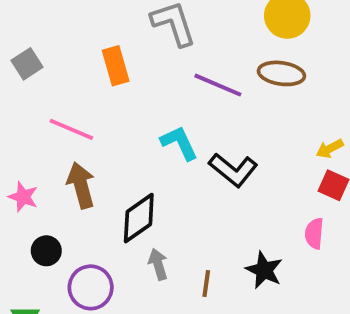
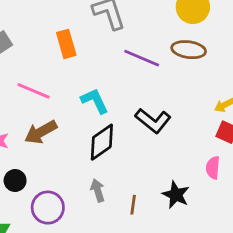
cyan L-shape: (179, 143) -> (95, 101), moved
brown arrow: (81, 185) -> (41, 132), turned -104
black diamond: (139, 218) -> (102, 142), moved

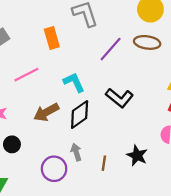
purple line: (142, 58) -> (111, 49), turned -72
pink line: (34, 91) -> (26, 75), turned -50
brown arrow: (41, 132) -> (46, 112), moved
purple circle: (48, 208) -> (54, 169), moved

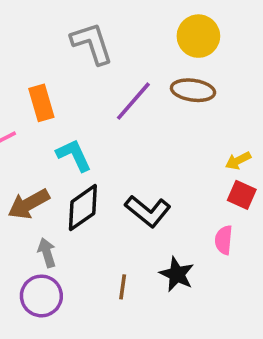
orange rectangle: (52, 38) -> (41, 103), moved
black L-shape: (119, 98) -> (148, 211), moved
gray arrow: (76, 152) -> (47, 253), moved

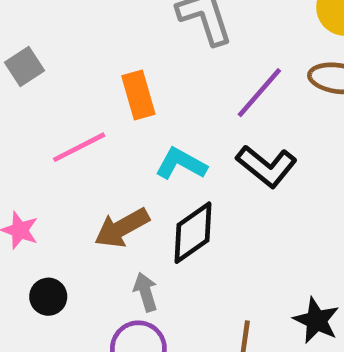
cyan L-shape: (74, 155) -> (181, 164), turned -36
black L-shape: (148, 211) -> (267, 166), moved

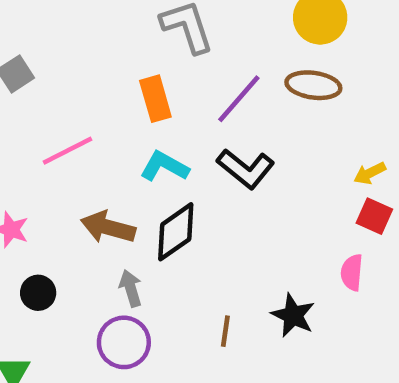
orange rectangle: (138, 95) -> (155, 99), moved
brown arrow: (122, 228) -> (108, 227), turned 44

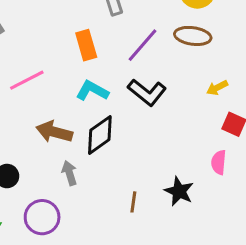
yellow arrow: (370, 173) -> (217, 88), moved
purple circle: (124, 342) -> (42, 217), moved

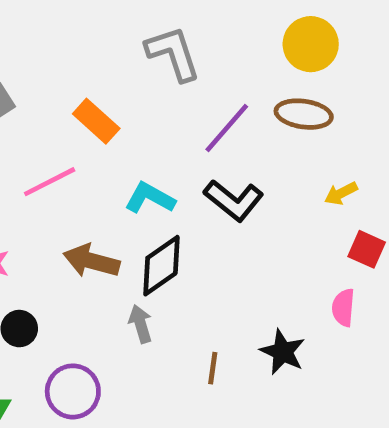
orange rectangle: (86, 45) -> (96, 121), moved, turned -32
gray arrow: (69, 173) -> (140, 324), moved

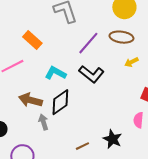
yellow arrow: (341, 193) -> (131, 62), moved
gray arrow: (140, 324) -> (43, 122), moved
brown line: (213, 368) -> (82, 146), turned 56

